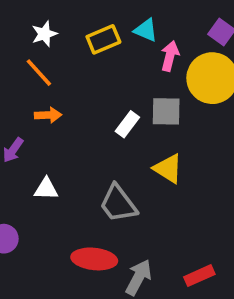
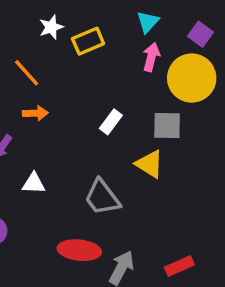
cyan triangle: (146, 30) -> (148, 22), moved, turned 50
white star: (44, 34) -> (51, 27), moved
gray square: (166, 111) -> (167, 125), moved

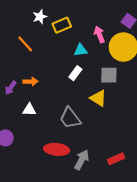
cyan triangle: (148, 22) -> (81, 50), moved, turned 40
pink arrow: (151, 57) -> (99, 34), turned -35
orange arrow: (35, 113) -> (30, 82), moved

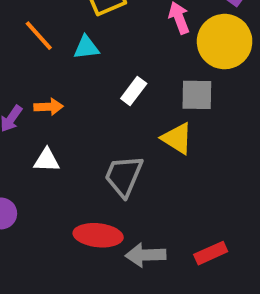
cyan triangle: (81, 50) -> (86, 47), moved
gray trapezoid: (70, 118) -> (124, 176), turned 60
gray arrow: (82, 160) -> (145, 255), turned -120

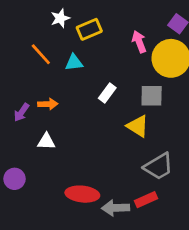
gray trapezoid: (124, 176) -> (158, 166), moved, turned -144
red rectangle: (211, 253) -> (146, 200), moved

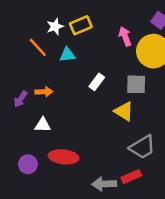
white star: (60, 18) -> (55, 27), moved
purple circle: (15, 179) -> (28, 164), moved
red ellipse: (82, 194) -> (64, 157), moved

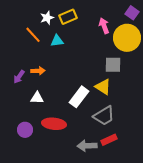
white rectangle: (97, 82) -> (79, 97), moved, size x1.5
gray trapezoid: (142, 147) -> (104, 116), moved

